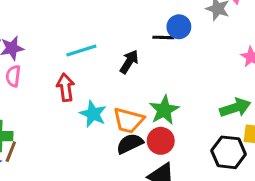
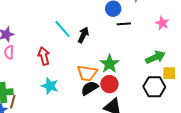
black line: (163, 37) -> (124, 24), moved
cyan line: (81, 50) -> (62, 29), moved, turned 72
cyan star: (93, 114) -> (50, 86), moved

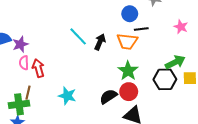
red arrow: (44, 56) -> (38, 68), moved
orange trapezoid: (87, 73) -> (127, 41), moved
black hexagon: (154, 87) -> (165, 79), moved
brown line: (13, 102) -> (28, 93), moved

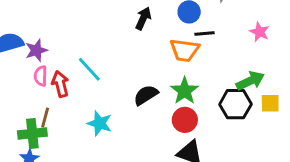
cyan line: (78, 36) -> (89, 69), moved
black arrow: (100, 42) -> (143, 18), moved
black semicircle: (108, 96) -> (146, 95), moved

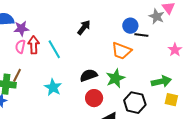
black arrow: (143, 18) -> (84, 27), moved
black line: (204, 33) -> (141, 35), moved
red arrow: (60, 84) -> (34, 45), moved
black hexagon: (235, 104) -> (135, 103), moved
red circle: (185, 120) -> (94, 98), moved

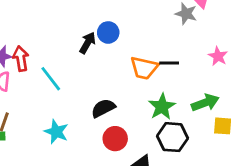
blue circle: (130, 26) -> (108, 32), moved
black line: (141, 35) -> (169, 63), moved
red arrow: (34, 45) -> (21, 59), moved
green star: (115, 78) -> (162, 107), moved

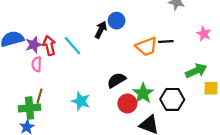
orange trapezoid: (144, 68) -> (146, 47), turned -30
cyan line: (51, 79) -> (72, 46), moved
green star: (162, 107) -> (143, 93), moved

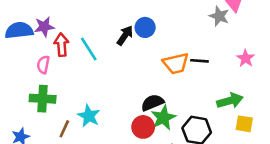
purple star: (34, 45) -> (44, 27), moved
black semicircle: (116, 80) -> (152, 103), moved
brown line: (39, 96) -> (64, 129), moved
green cross: (30, 108) -> (43, 99), moved

